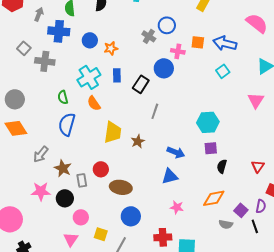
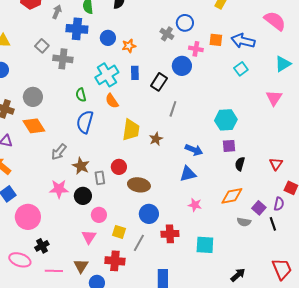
red cross: (163, 237) -> (170, 234), moved

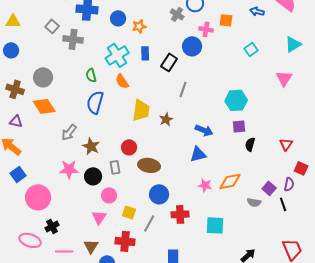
blue arrow: (243, 41) -> (257, 11), moved, size x0.6
gray rectangle: (100, 178) -> (115, 167), moved
orange diamond: (232, 196) -> (230, 181), moved

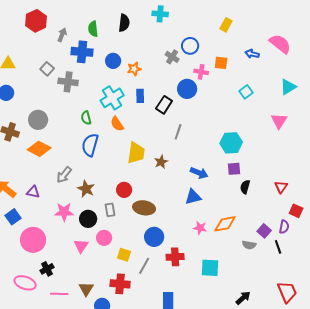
orange diamond: (44, 106) -> (39, 149), turned -30
purple triangle: (16, 121) -> (33, 192), moved
pink triangle: (99, 217) -> (81, 246), moved

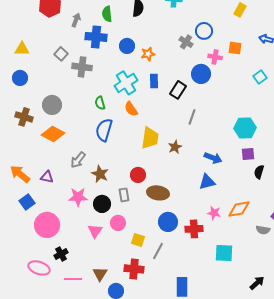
red cross: (175, 257) -> (194, 229), moved

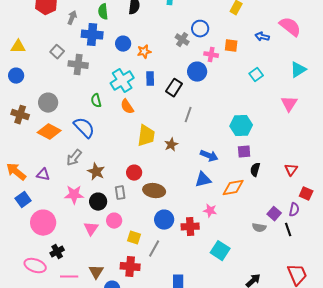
blue semicircle: (104, 130) -> (84, 128), moved, turned 120
orange diamond: (239, 209) -> (233, 188), moved
cyan square: (224, 253) -> (220, 251), turned 30

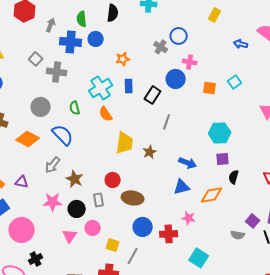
blue circle: (123, 44) -> (96, 39), moved
orange square: (231, 46) -> (210, 88), moved
gray circle: (48, 103) -> (41, 107), moved

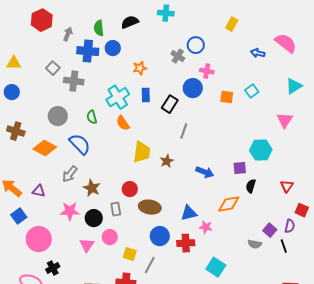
black semicircle: (113, 13) -> (130, 22), turned -120
cyan hexagon: (220, 133) -> (261, 150), moved
blue triangle: (182, 187) -> (189, 213), moved

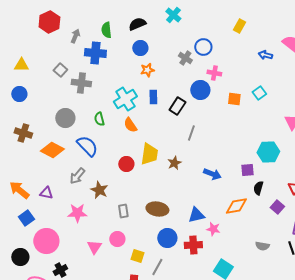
cyan cross: (166, 13) -> (173, 15), turned 35
blue circle: (113, 48) -> (140, 48), moved
red circle: (130, 189) -> (126, 164), moved
black circle: (94, 218) -> (20, 257), moved
purple square: (270, 230) -> (277, 207), moved

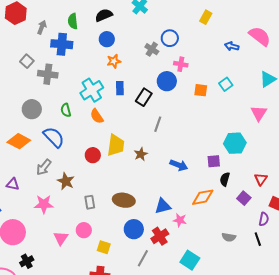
red cross: (193, 245) -> (160, 236), turned -30
gray line: (157, 267) -> (143, 258), moved

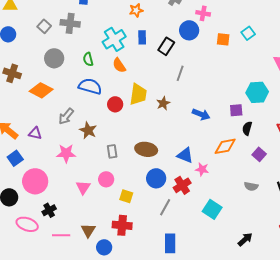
gray square: (27, 61) -> (44, 26), moved
blue semicircle: (54, 137) -> (90, 86), moved, turned -30
purple square: (244, 198) -> (259, 154), moved
blue triangle: (163, 206) -> (185, 155), turned 36

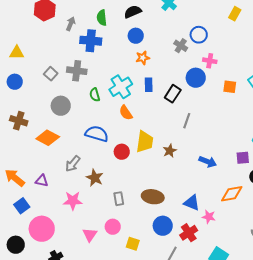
green semicircle: (88, 59) -> (95, 95), moved

